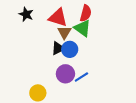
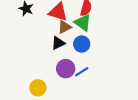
brown triangle: (64, 32) -> (65, 27), turned 32
blue circle: (70, 49) -> (82, 44), moved

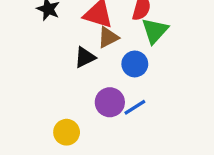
green triangle: (83, 23) -> (155, 31), moved, turned 36
black triangle: (58, 43) -> (85, 57), moved

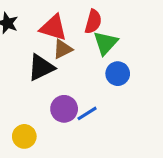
black triangle: (85, 57) -> (41, 67), size x1.4
blue circle: (135, 64) -> (118, 74), moved

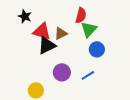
red triangle: (53, 28) -> (42, 31), moved
blue line: (87, 113) -> (88, 75), moved

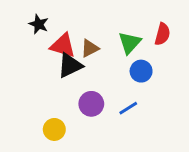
red semicircle: (81, 15) -> (162, 34), moved

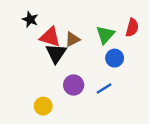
black triangle: (70, 65) -> (56, 53), turned -30

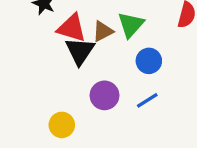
green triangle: (105, 35) -> (131, 25), moved
blue circle: (115, 58) -> (149, 61), moved

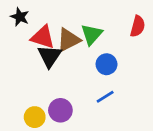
brown triangle: (103, 31) -> (69, 40), size x1.4
purple circle: (104, 95) -> (60, 110), moved

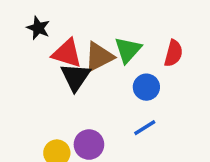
red semicircle: (138, 26) -> (173, 53), moved

